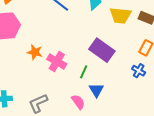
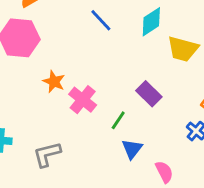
purple rectangle: (102, 50) -> (149, 94), size x0.7
pink semicircle: (78, 102) -> (164, 172), moved

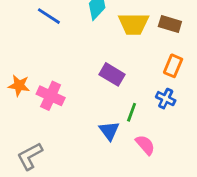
green line: (118, 120) -> (132, 112), moved

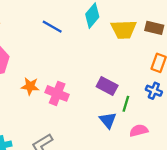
purple rectangle: (112, 74) -> (107, 86), moved
pink semicircle: (145, 145) -> (139, 131), turned -60

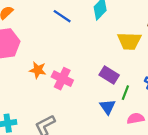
yellow trapezoid: (124, 29) -> (129, 41), moved

